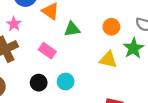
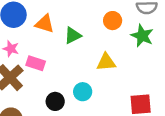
pink rectangle: (47, 51) -> (36, 63), moved
yellow triangle: (108, 60) -> (106, 62), moved

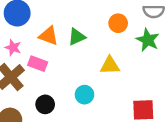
orange triangle: (45, 24) -> (49, 36), moved
black circle: (55, 101) -> (45, 104), moved

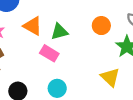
pink rectangle: (38, 64) -> (49, 53), moved
yellow triangle: (110, 65) -> (110, 77), moved, turned 36

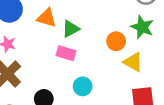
orange triangle: (33, 26) -> (47, 18), moved
orange circle: (101, 26) -> (116, 41), moved

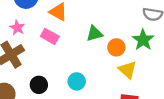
green triangle: (71, 29) -> (94, 34), moved
pink rectangle: (66, 53) -> (50, 36), moved

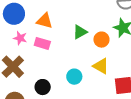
pink star: (17, 28) -> (20, 38), moved
yellow triangle: (128, 70) -> (101, 66), moved

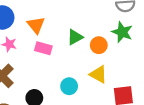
orange triangle: (45, 21) -> (36, 25), turned 36
pink rectangle: (42, 43) -> (43, 48), moved

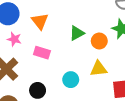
pink rectangle: (43, 48) -> (42, 53), moved
yellow triangle: (98, 74) -> (99, 69), turned -36

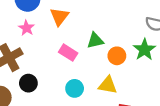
pink rectangle: (42, 53) -> (68, 53), moved
black circle: (38, 90) -> (28, 83), moved

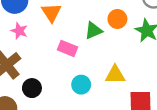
orange circle: (117, 56) -> (117, 19), moved

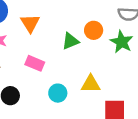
pink rectangle: (68, 48) -> (35, 63), moved

